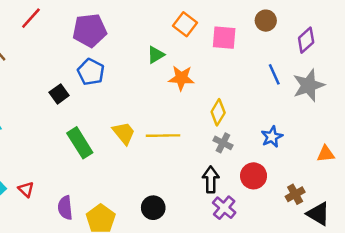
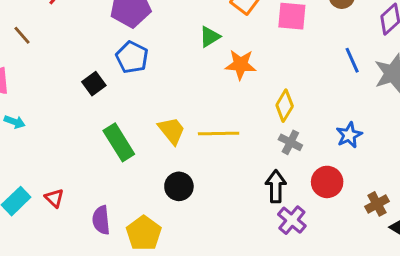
black circle: (153, 208) -> (179, 186), moved

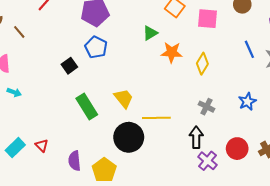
yellow diamond: (285, 106) -> (202, 64), moved
yellow line: (219, 134) -> (156, 118), moved
red circle: (327, 182) -> (237, 149), moved
black circle: (179, 186) -> (129, 137), size x1.5

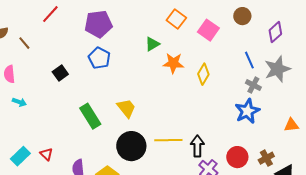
pink square: (207, 19) -> (208, 30), turned 30
black square: (69, 66) -> (60, 73), moved
blue star: (247, 101) -> (247, 111), size x1.4
gray cross: (206, 107) -> (253, 85), moved
yellow line: (156, 118) -> (168, 140), moved

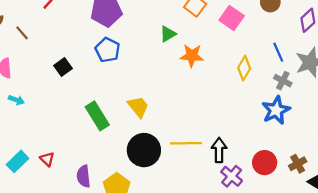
yellow diamond: (203, 74) -> (244, 68), moved

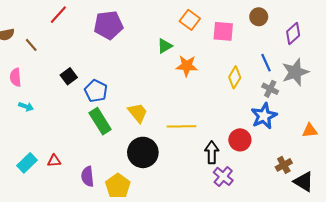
pink square: (232, 18) -> (223, 31), turned -30
blue pentagon: (107, 50) -> (96, 91), moved
yellow line: (186, 143) -> (181, 126), moved
red triangle: (47, 159) -> (54, 161), turned -48
red circle: (265, 163) -> (240, 140), moved

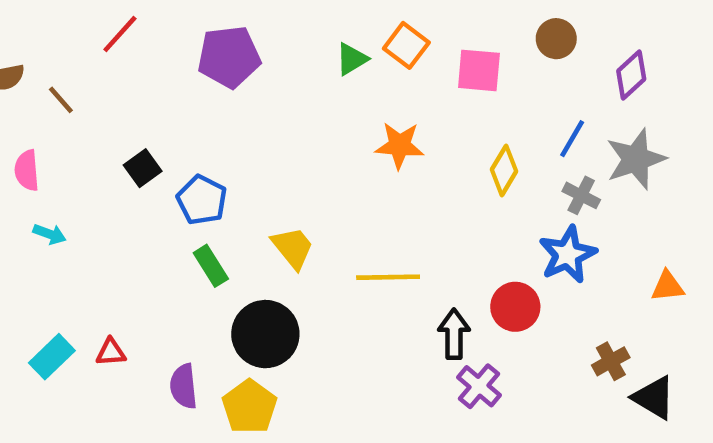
green triangle: (165, 46) -> (352, 59), moved
blue line: (266, 63) -> (572, 139), turned 54
green rectangle: (100, 121) -> (211, 266), size x0.7
black circle: (143, 152) -> (265, 334), moved

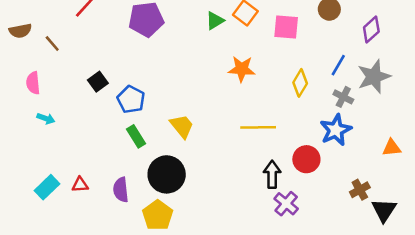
yellow line: (388, 277) -> (258, 127), moved
purple semicircle: (184, 386) -> (121, 190), moved
black triangle: (654, 398) -> (384, 210), turned 32

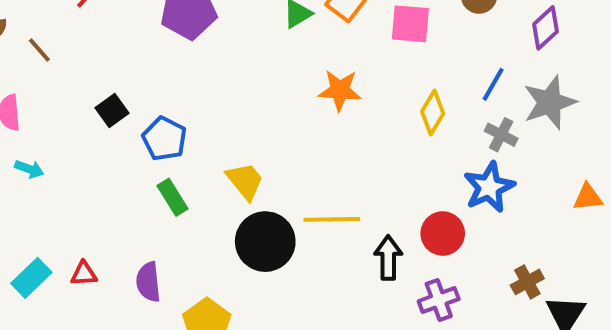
yellow line: (258, 127) -> (332, 219), moved
orange triangle: (392, 148) -> (588, 197), moved
black circle: (167, 174) -> (265, 242), moved
purple cross: (286, 204) -> (439, 300), moved, turned 30

